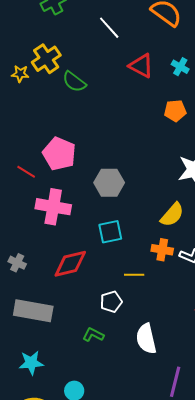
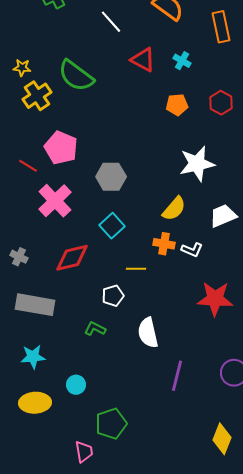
yellow cross: (46, 59) -> (37, 96), moved
green semicircle: (74, 82) -> (76, 76), size x1.5
pink cross: (53, 207) -> (55, 201), turned 36
cyan square: (110, 232) -> (112, 226), turned -30

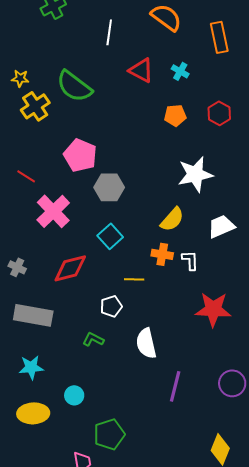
white line: (111, 22) -> (109, 32), turned 50
pink pentagon: (61, 148) -> (80, 155), moved
white L-shape: (192, 250) -> (190, 260), turned -115

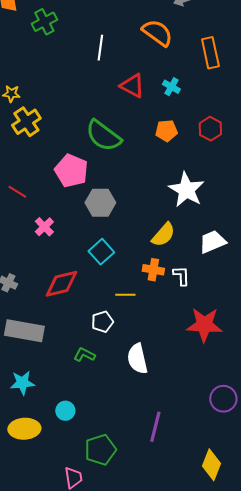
green semicircle: (74, 86) -> (103, 136), moved
white star: (195, 174) -> (186, 190), turned -30
pink cross: (53, 211) -> (44, 227), size x0.6
purple line: (175, 386) -> (155, 427), moved

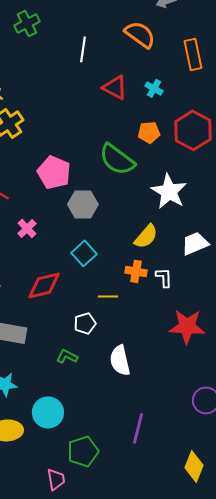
red hexagon: (210, 129) -> (193, 130), size x1.6
green semicircle: (103, 136) -> (117, 159), moved
cyan circle: (65, 411) -> (48, 412), size x1.6

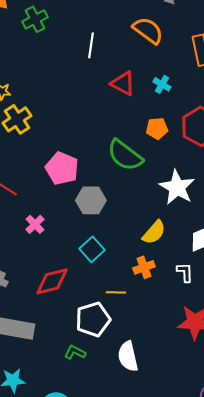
orange cross: (136, 271) -> (144, 267), turned -30
white L-shape: (164, 277) -> (185, 272), moved
white pentagon: (85, 323) -> (93, 319), size x1.6

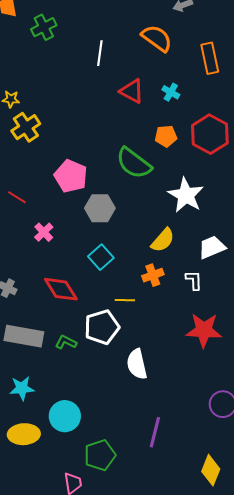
red diamond: (52, 281) -> (61, 289), turned 72
green L-shape: (75, 352) -> (66, 342), moved

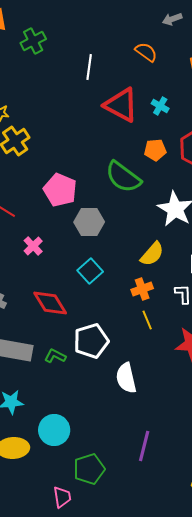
orange semicircle: (157, 38) -> (146, 52), size x0.7
red triangle: (132, 91) -> (121, 105), size x1.4
yellow line: (125, 300) -> (147, 320), moved, turned 66

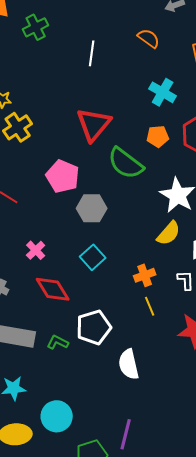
red triangle: (121, 105) -> (94, 124), moved, turned 42
cyan cross: (160, 106) -> (163, 92), size x1.5
pink cross: (33, 246) -> (36, 250), moved
yellow semicircle: (152, 254) -> (169, 233), moved
purple line: (144, 446) -> (126, 434), moved

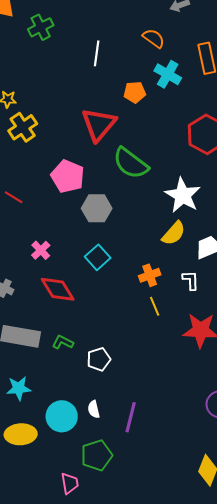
cyan cross: (163, 92) -> (168, 74), moved
orange pentagon: (158, 136) -> (135, 92), moved
white pentagon: (94, 327) -> (99, 359), moved, size x0.7
white semicircle: (129, 364) -> (94, 409), moved, size x0.6
purple line: (126, 434) -> (131, 417), moved

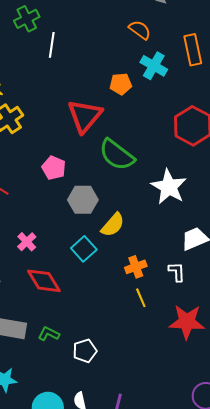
white line: (97, 53) -> (52, 45), moved
pink pentagon: (68, 176) -> (54, 168), size x0.7
yellow semicircle: (174, 233) -> (113, 225), moved

